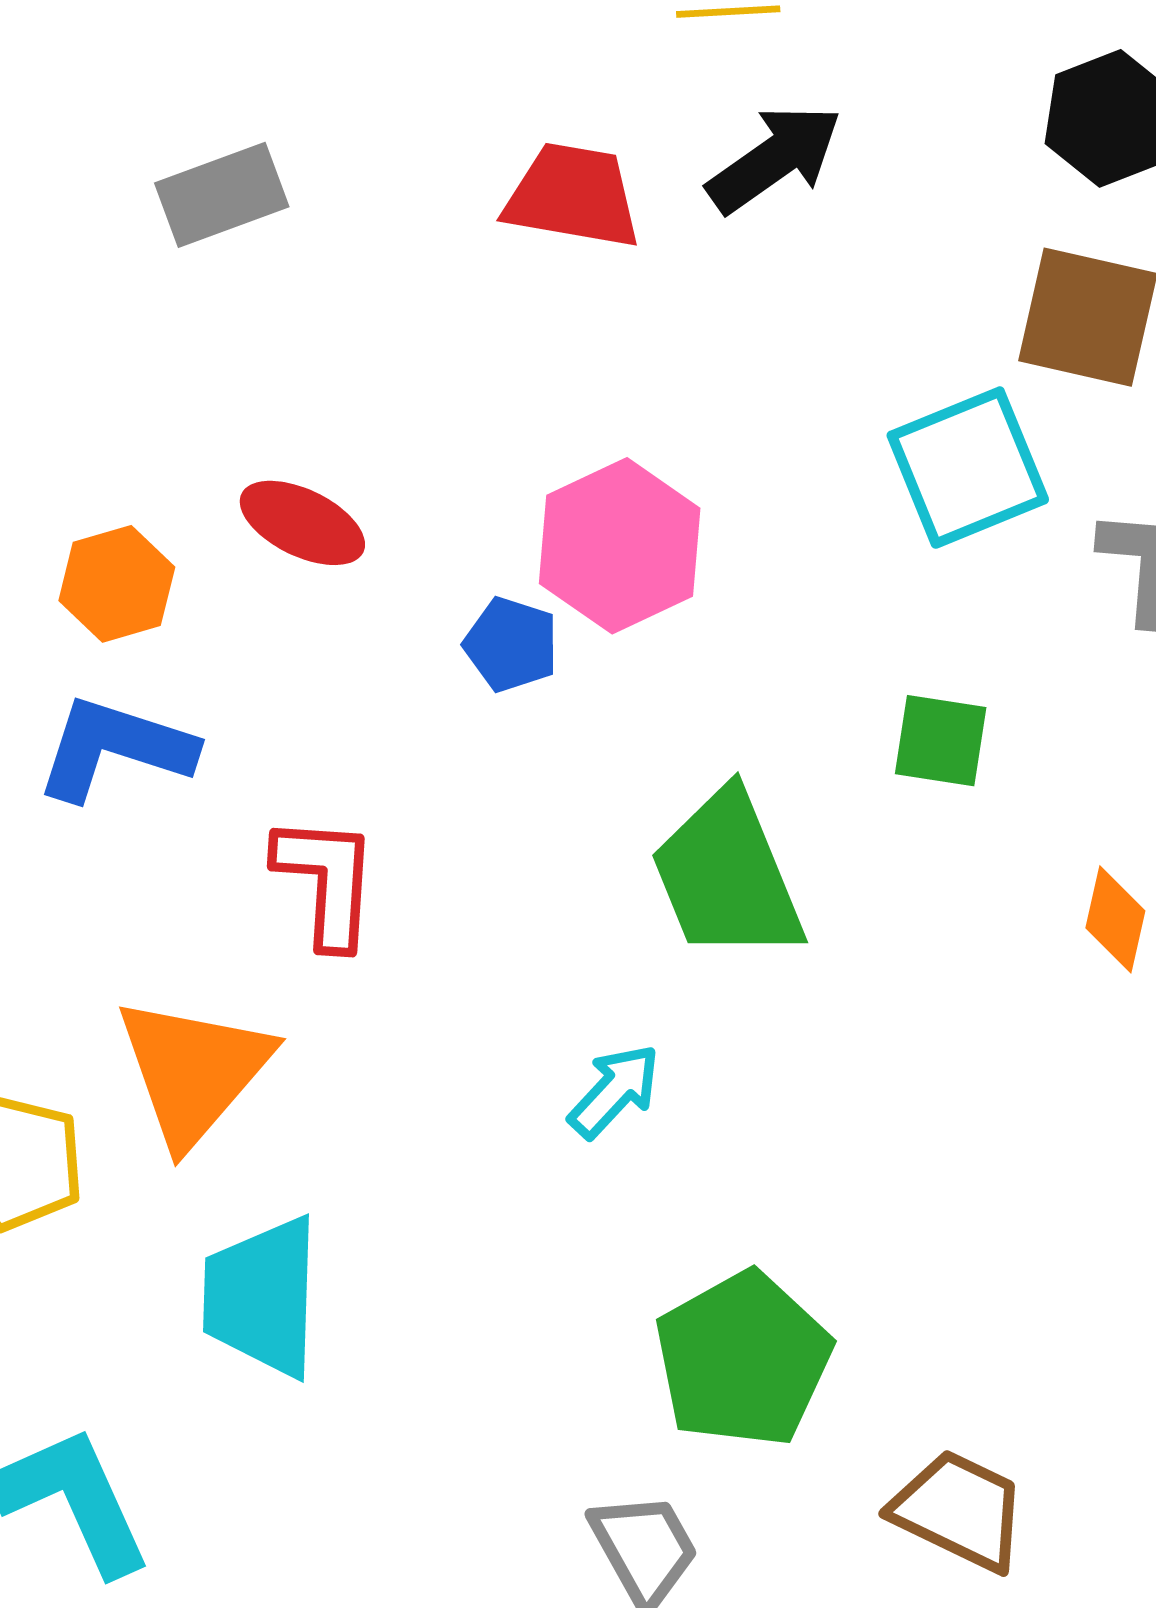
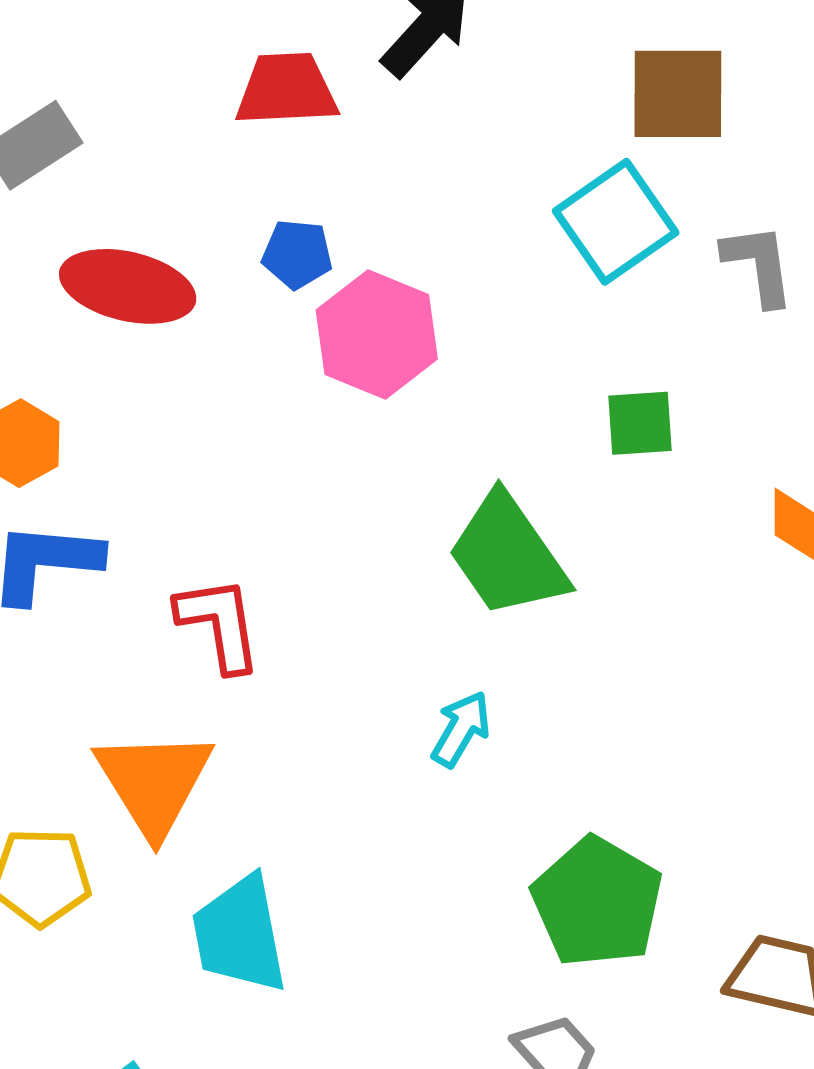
red ellipse: (302, 523) -> (128, 286), moved, size x1.4
blue pentagon: (511, 644) -> (297, 254), moved

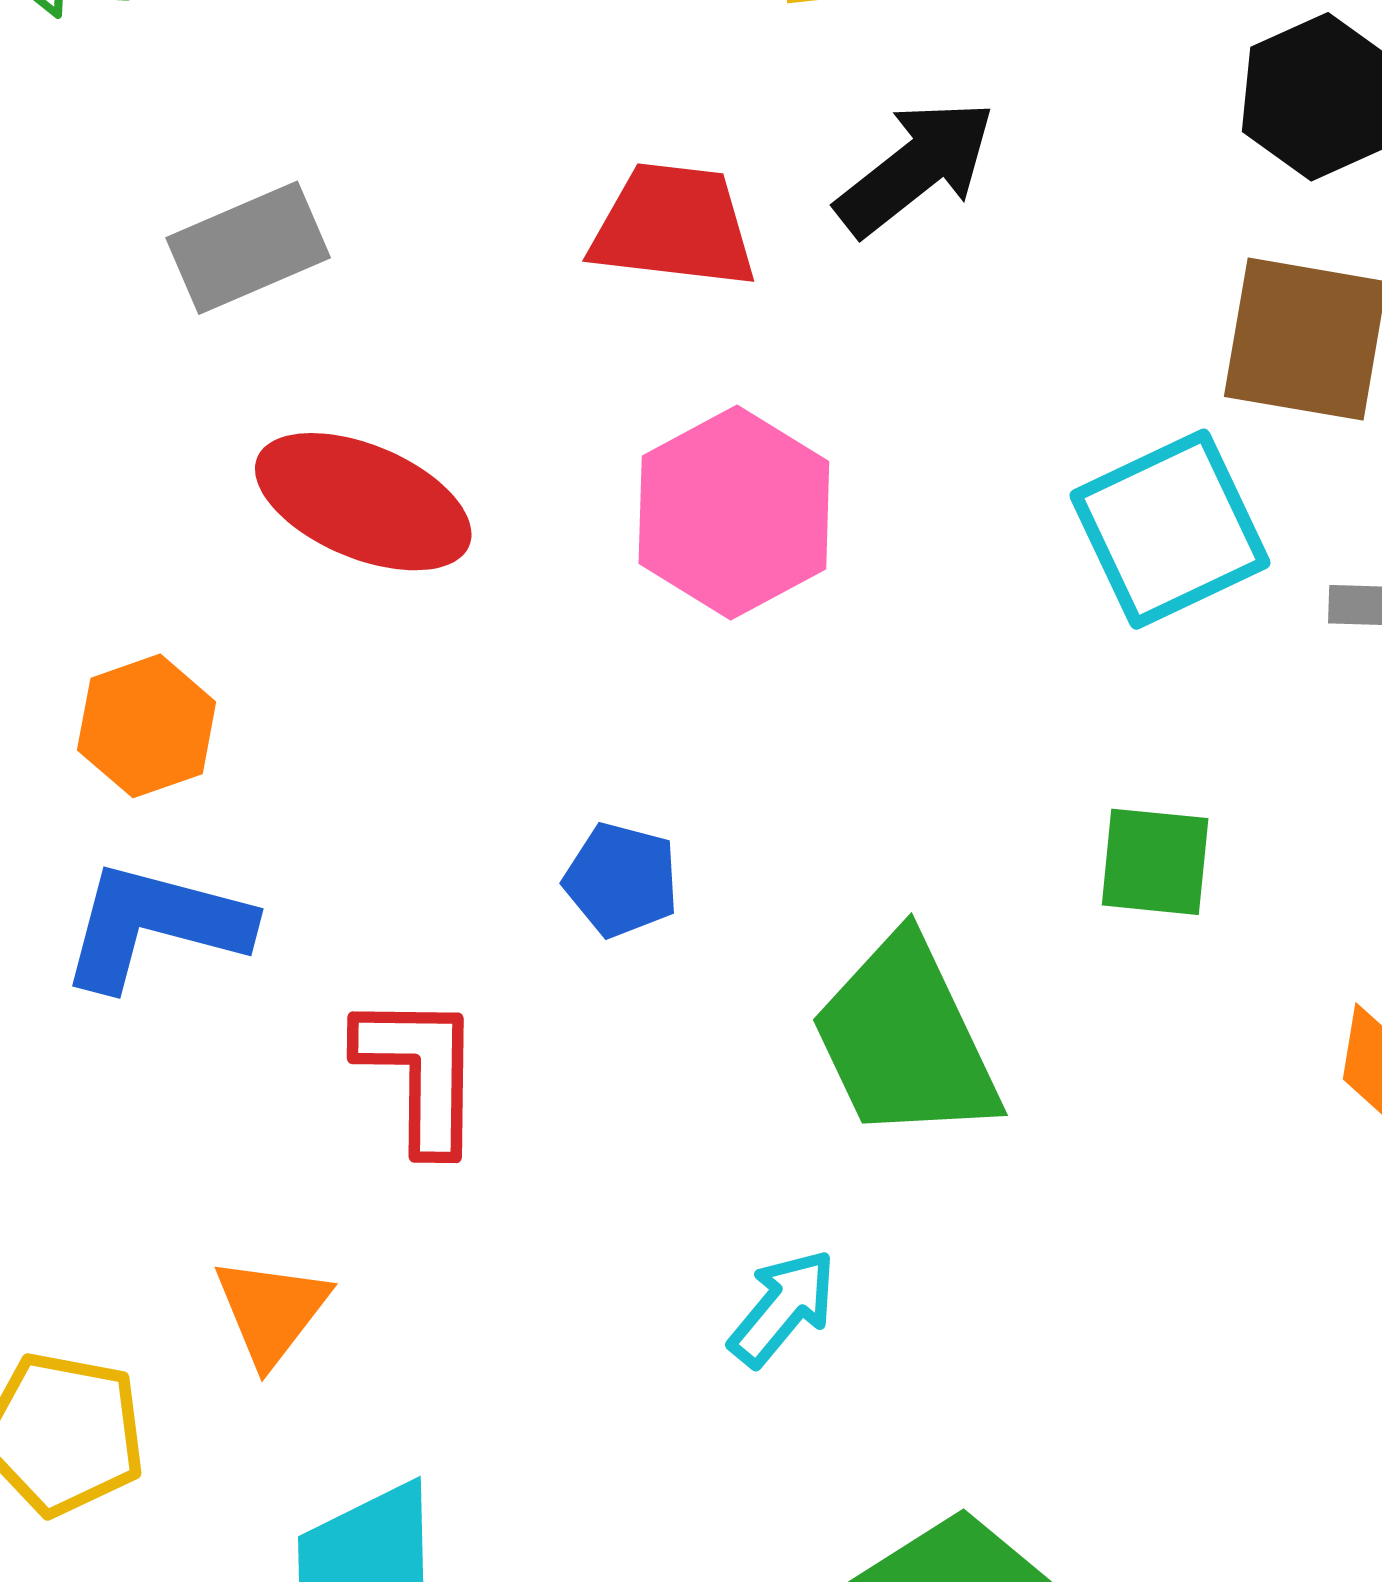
blue pentagon: (297, 254) -> (621, 880), moved
pink hexagon: (377, 334) -> (734, 512), moved
orange triangle: (154, 782) -> (271, 1311), size x0.6

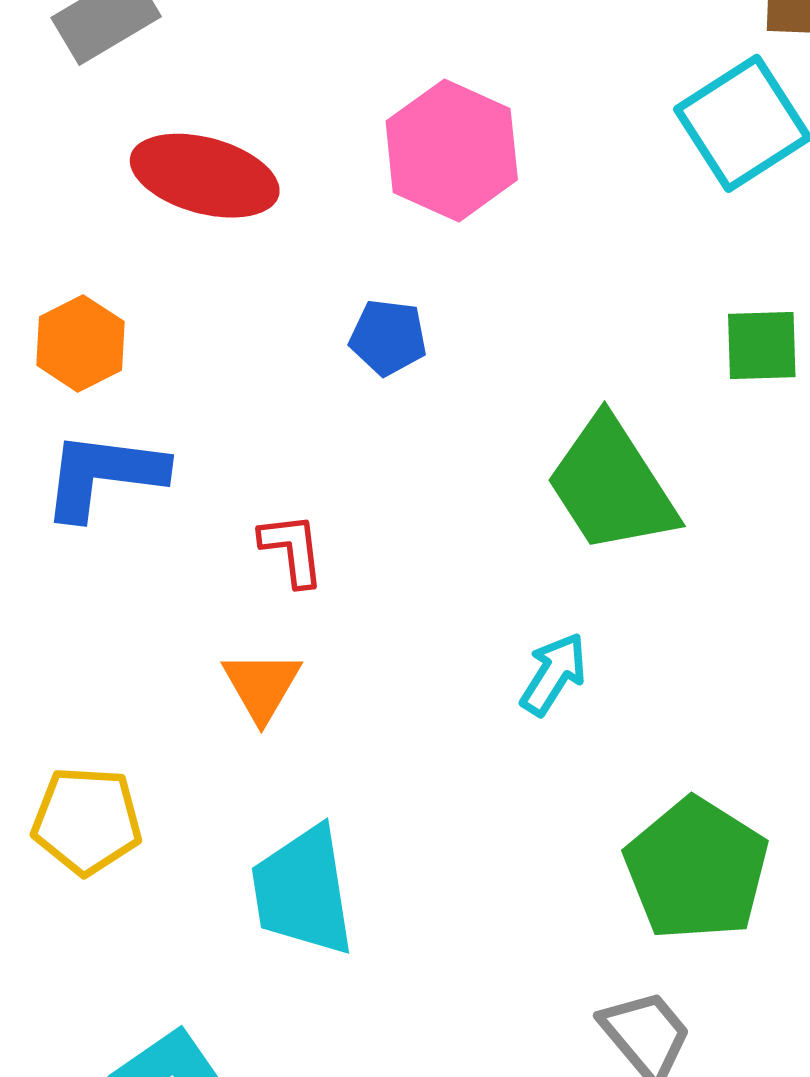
blue pentagon: (621, 880) -> (388, 337), moved
red L-shape: (420, 1072) -> (292, 549), size x0.7
orange triangle: (271, 1311) -> (262, 686), moved

